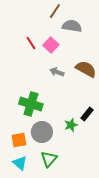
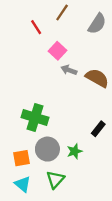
gray semicircle: (72, 26) -> (97, 24), moved, turned 114
red line: (31, 43) -> (36, 27), moved
gray arrow: (57, 72) -> (69, 70), moved
green star: (71, 125) -> (75, 151), moved

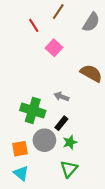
gray arrow: (69, 70) -> (61, 97), moved
black rectangle: (98, 129) -> (61, 123), moved
green triangle: (55, 180) -> (69, 169), moved

